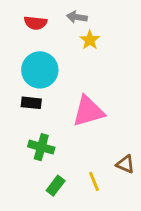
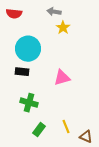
red semicircle: (36, 23) -> (14, 14), moved
pink triangle: (88, 111) -> (62, 78), size x0.7
brown triangle: (125, 164) -> (86, 137), moved

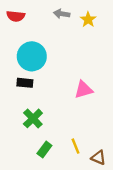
yellow star: (63, 28) -> (88, 20), moved
pink triangle: (62, 78) -> (84, 90), moved
green cross: (29, 103) -> (33, 118), turned 30

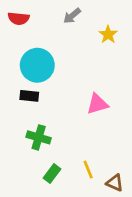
gray arrow: (62, 14) -> (72, 16), turned -49
yellow star: (88, 20) -> (108, 34), moved
green cross: (33, 118) -> (39, 137), turned -30

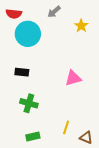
cyan circle: (37, 65) -> (28, 34), moved
yellow line: (88, 169) -> (66, 127), turned 40
green rectangle: (52, 173) -> (33, 137), moved, turned 40

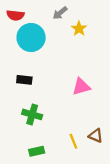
yellow star: (81, 26) -> (79, 29), moved
yellow line: (66, 127) -> (73, 141), turned -40
brown triangle: (86, 138) -> (96, 136), moved

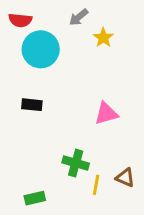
green cross: (32, 114) -> (76, 163), moved
yellow line: (73, 141) -> (96, 185), turned 32
green rectangle: (37, 151) -> (35, 198), moved

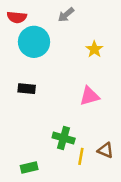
yellow star: (103, 38) -> (94, 49), moved

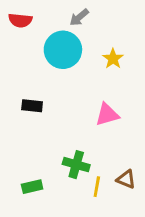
cyan circle: (34, 42) -> (63, 50), moved
green rectangle: (29, 168) -> (32, 187), moved

